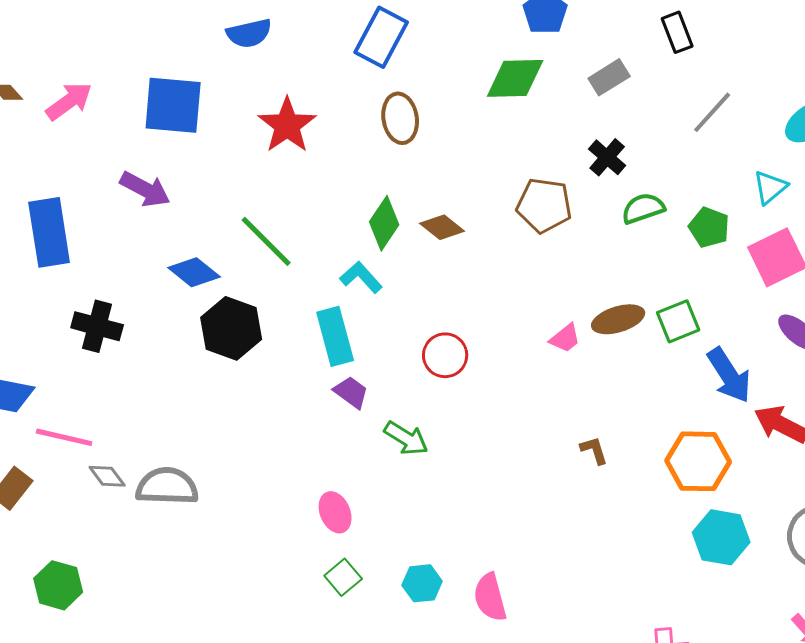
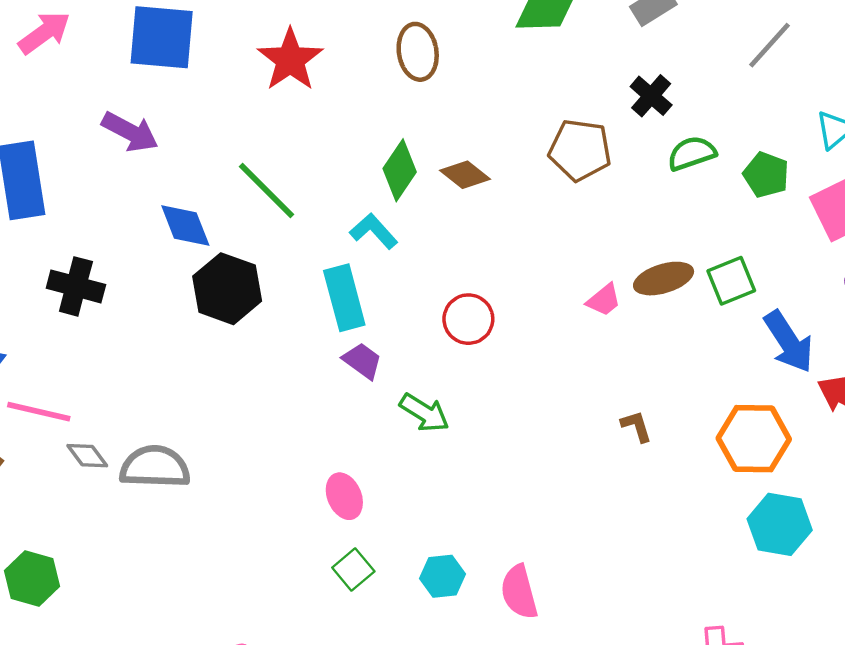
blue diamond: (194, 272) -> (185, 226), turned 30

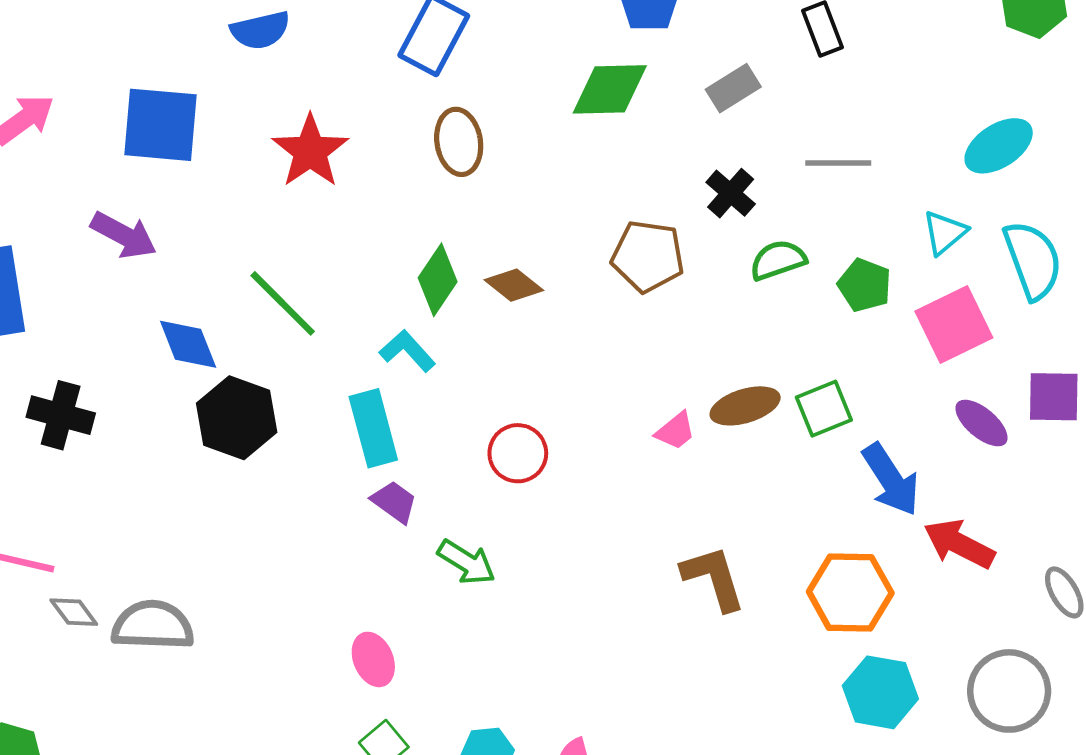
gray line: (770, 45) -> (838, 163), moved, turned 48
brown L-shape: (636, 426) -> (714, 578), size x1.8

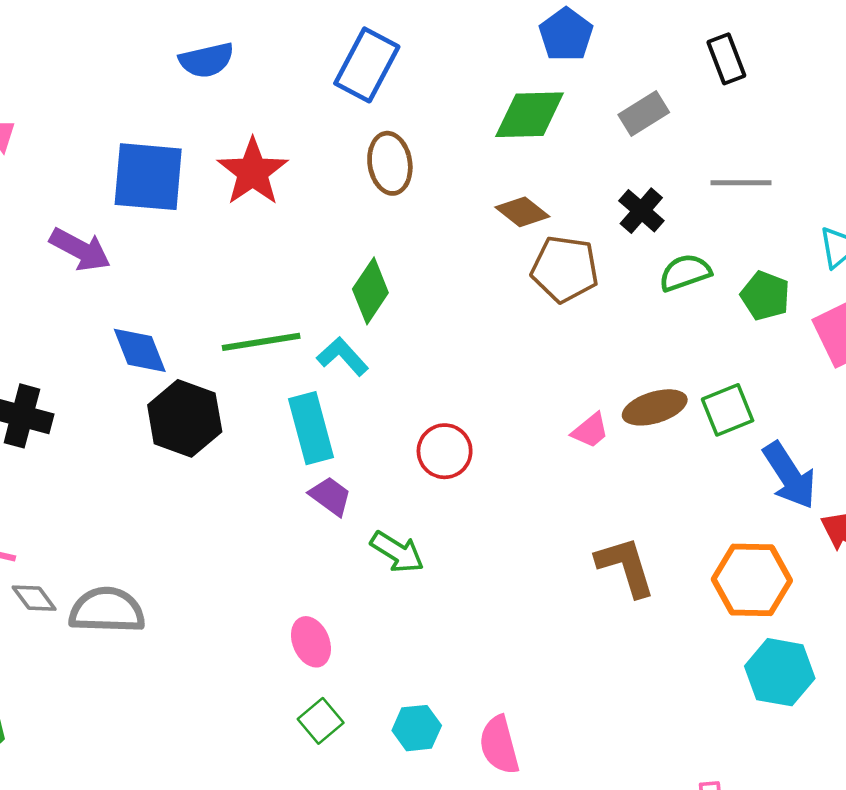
blue square: (160, 125) -> (148, 177), moved
brown diamond: (514, 285) -> (522, 212), moved
green line: (283, 303) -> (261, 342), moved, turned -54

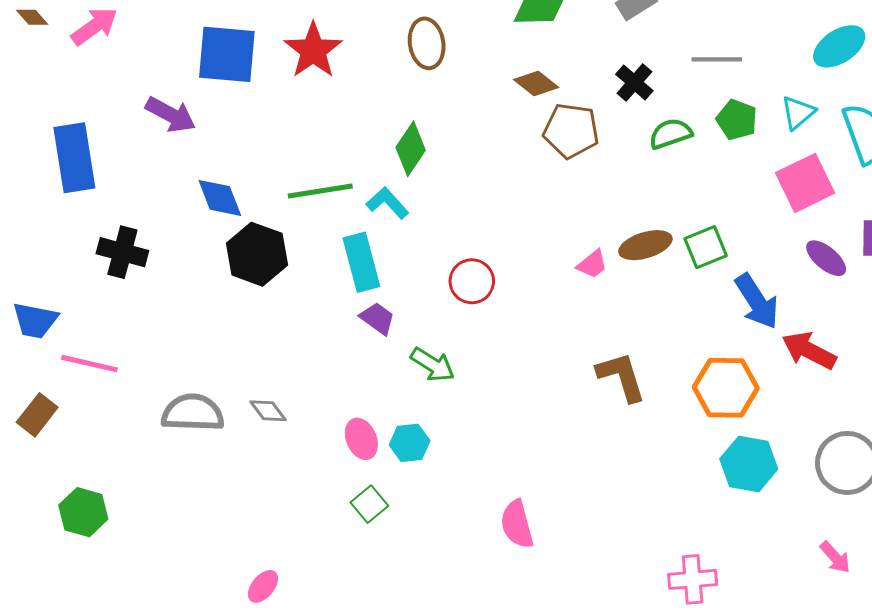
green pentagon: (765, 296) -> (737, 120), moved
gray diamond: (34, 598) -> (268, 411), moved
cyan hexagon: (417, 728) -> (410, 443), moved

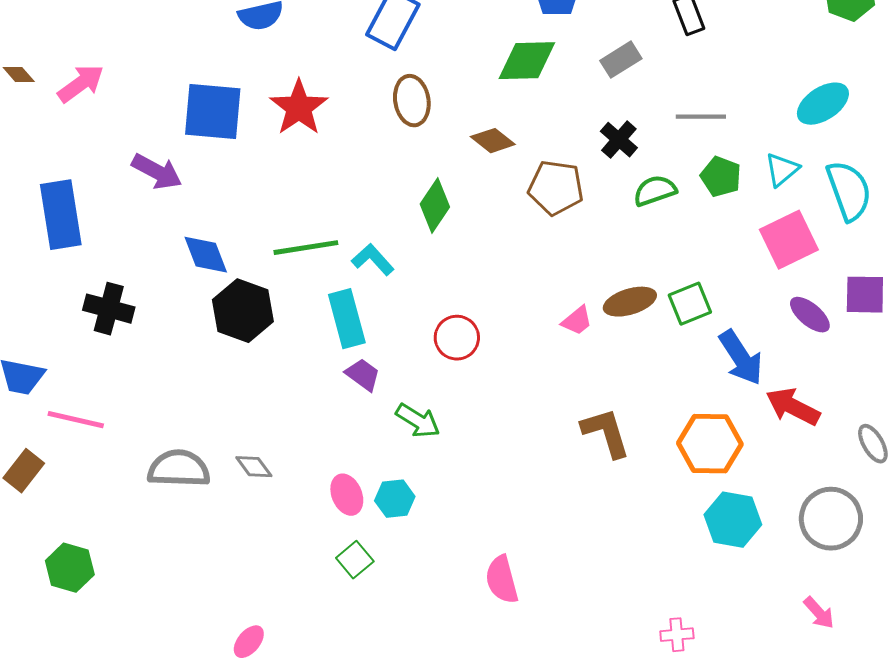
brown diamond: (536, 84) -> (493, 141), moved
green diamond: (411, 149) -> (435, 206), moved
pink cross: (693, 579) -> (677, 635), size x0.7

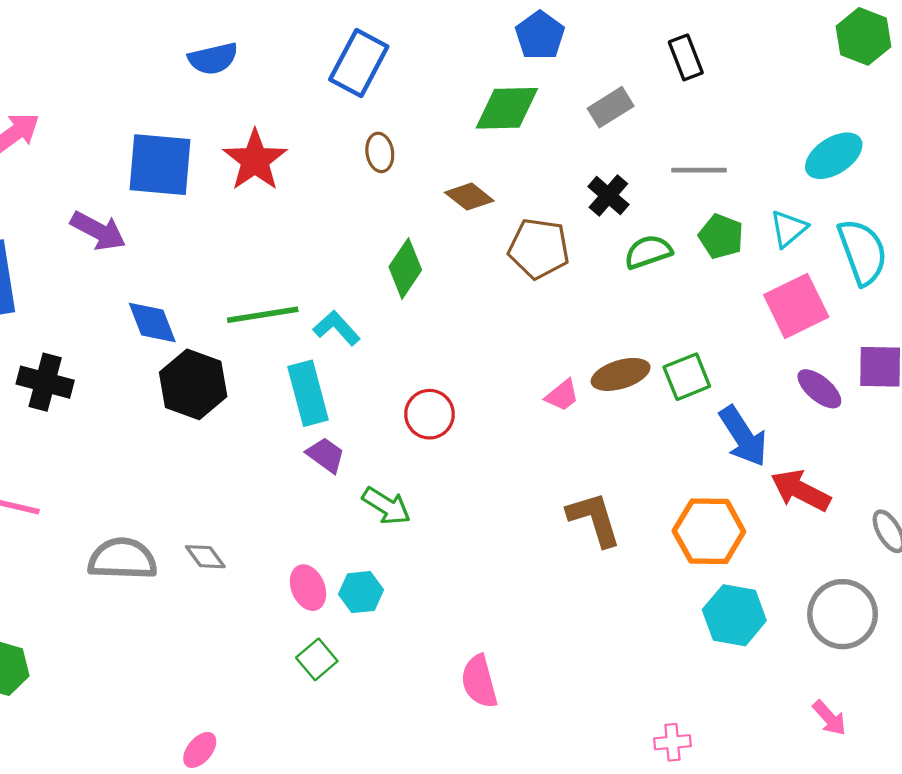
brown ellipse: (412, 101) -> (380, 152), size x0.7

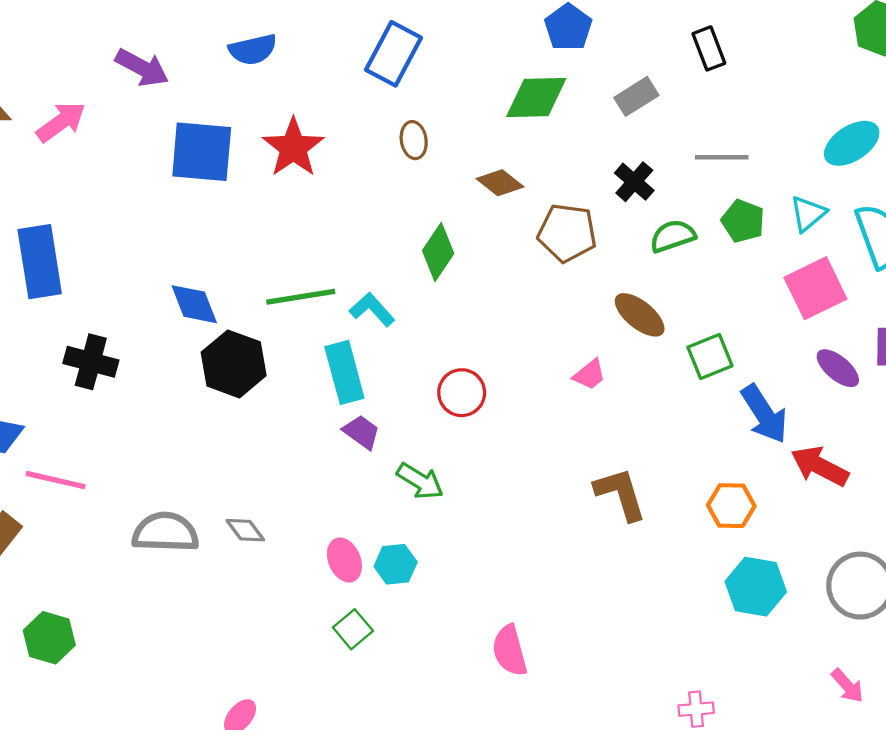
purple arrow: (98, 231) -> (142, 68), moved
brown ellipse: (621, 374) -> (640, 315), moved, turned 56
orange hexagon: (709, 531) -> (731, 506), size x0.7

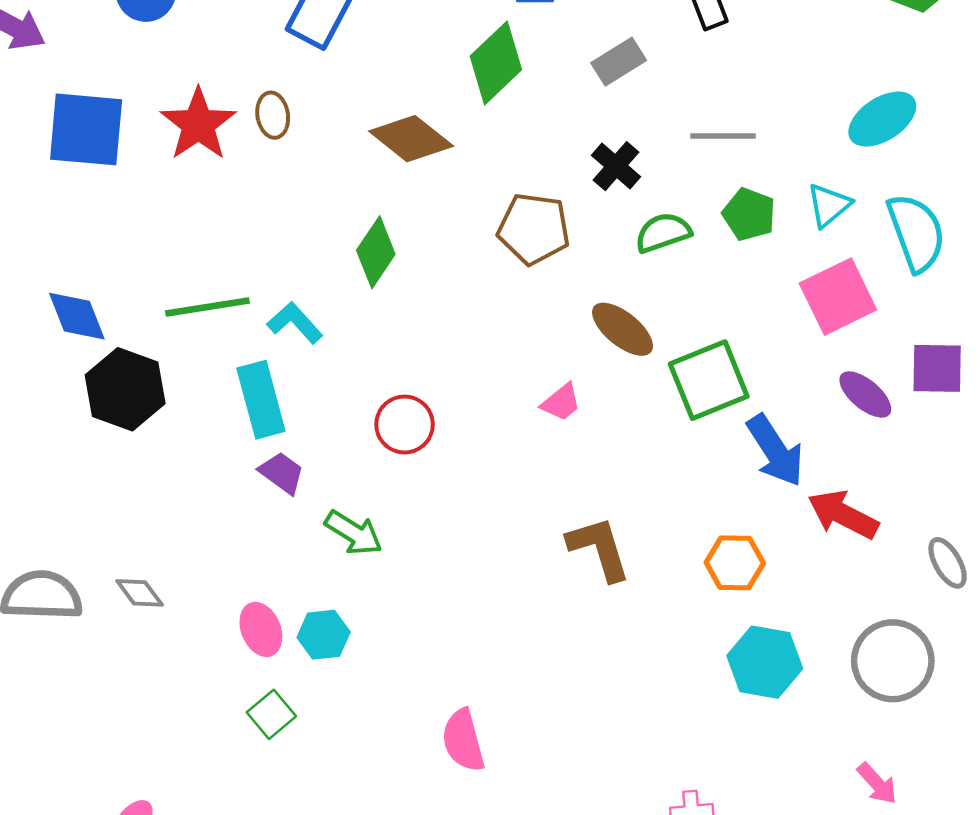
green diamond: (536, 97) -> (496, 63), turned -42
brown ellipse: (414, 140) -> (273, 115), moved
brown diamond: (500, 183) -> (411, 139), moved, size x1.4
green square: (710, 356) -> (709, 380), size x1.4

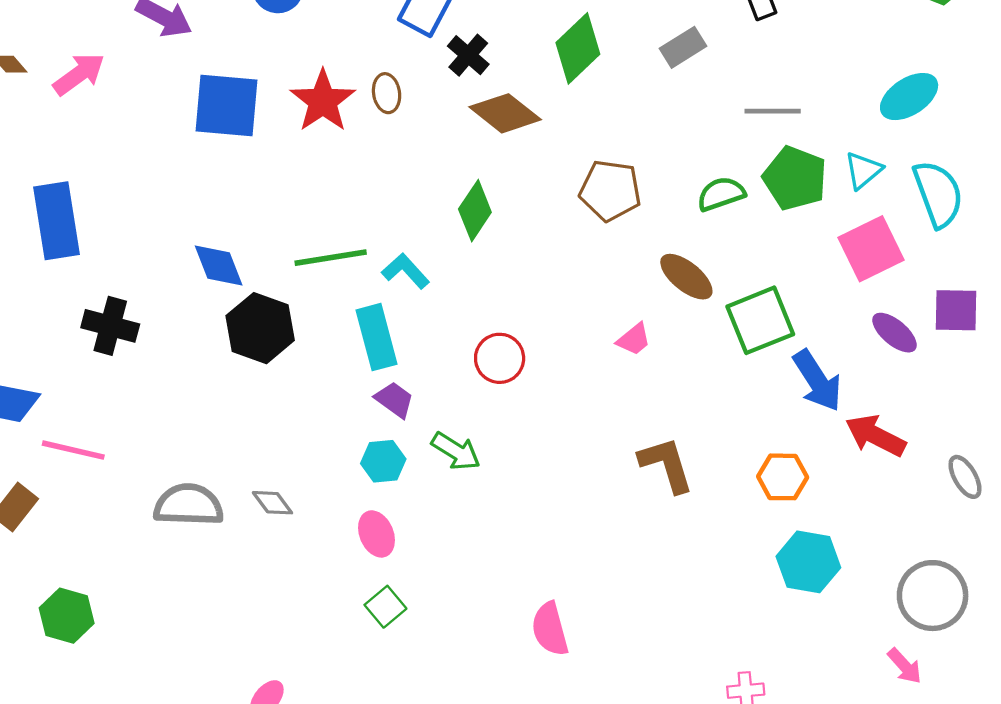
black cross: (616, 166) -> (468, 55), moved
green pentagon: (749, 214) -> (795, 178), size x1.4
cyan hexagon: (324, 635) -> (383, 461), moved
gray circle: (893, 661) -> (933, 596), moved

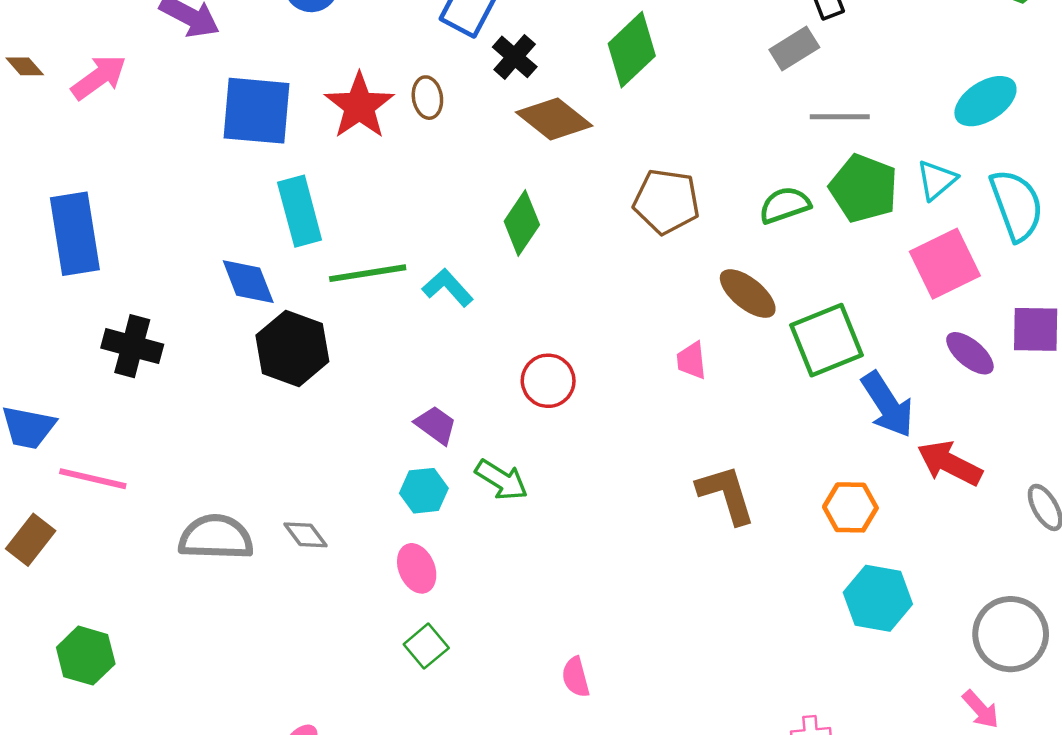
gray rectangle: (683, 47) -> (794, 49), moved
cyan rectangle: (376, 337) -> (300, 211), moved
pink trapezoid: (634, 339) -> (692, 360), turned 123
pink semicircle: (550, 629) -> (576, 677), moved, size x0.7

